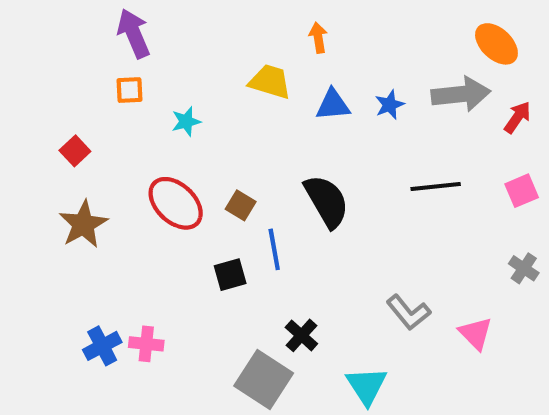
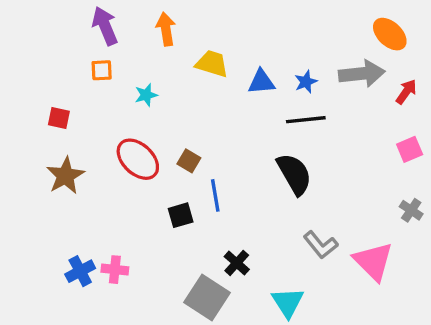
orange arrow: (318, 38) -> (166, 29), moved, size x1.4
red square: (75, 151) -> (59, 118), turned -35
black line: (436, 187) -> (306, 120), moved
black semicircle: (327, 201) -> (294, 174), moved
pink triangle: (476, 333) -> (373, 261), size x1.5

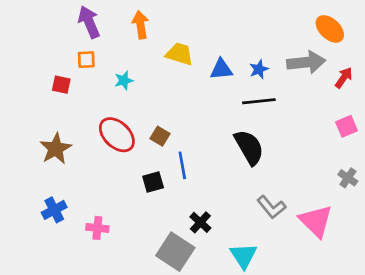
red square: (59, 118) -> (61, 85), moved
blue cross: (80, 271) -> (54, 210), moved

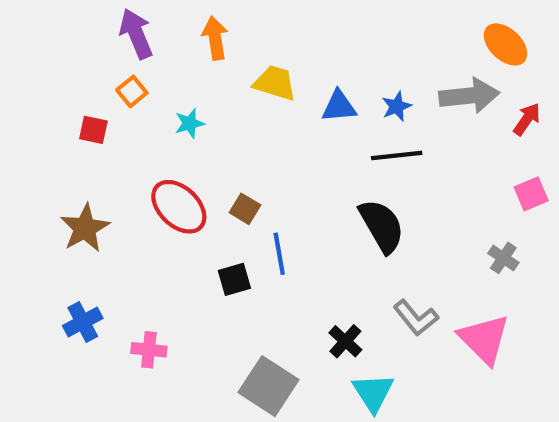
orange square: (86, 60) -> (132, 91), turned -36
gray cross: (348, 178) -> (503, 258), moved
black cross: (200, 222) -> (345, 341), moved

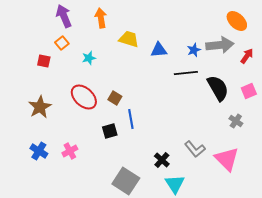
blue star: (397, 106) -> (194, 50), moved
black semicircle: (382, 226) -> (218, 88), moved
blue cross: (83, 322) -> (39, 151), turned -30
pink cross: (149, 350) -> (70, 151), moved, turned -35

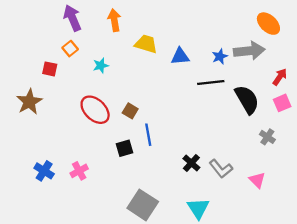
red arrow: (247, 56) -> (280, 77), moved
brown star: (40, 107) -> (29, 102), moved
pink triangle: (227, 159) -> (257, 180), size x0.6
black cross: (162, 160) -> (191, 163), moved

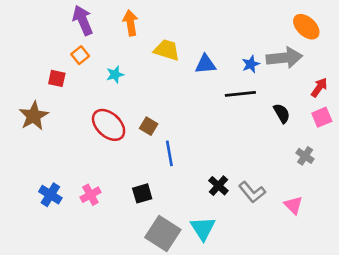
black semicircle: (247, 100) -> (282, 113), size x0.6
black square: (125, 148) -> (142, 193), moved
cyan triangle: (198, 208) -> (203, 228), moved

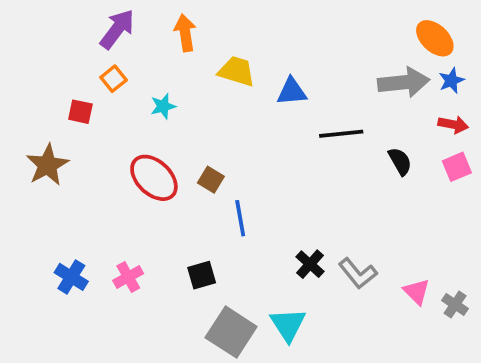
purple arrow: (83, 20) -> (117, 29), turned 60
blue star: (251, 64) -> (451, 81), moved
red arrow: (319, 87) -> (453, 125), turned 66
gray cross: (305, 156) -> (455, 305), moved

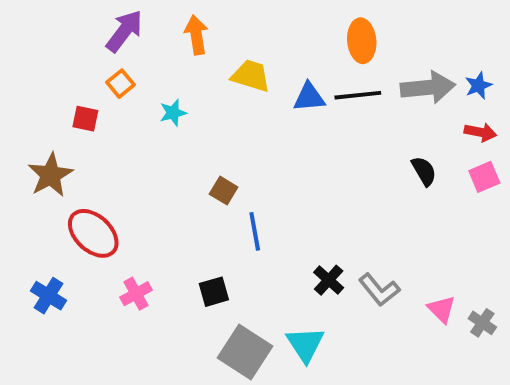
orange ellipse: (435, 38) -> (362, 41), moved, turned 42
black line: (341, 134) -> (358, 95), moved
red ellipse: (154, 178) -> (93, 233), moved
blue cross: (71, 277) -> (48, 296), moved

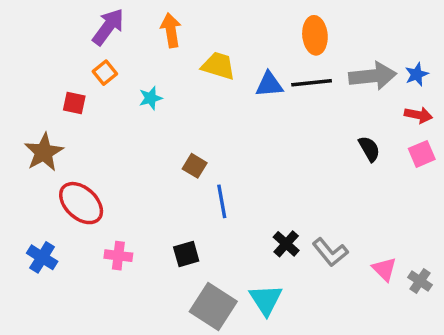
pink cross: (136, 294) -> (118, 256), turned 36

